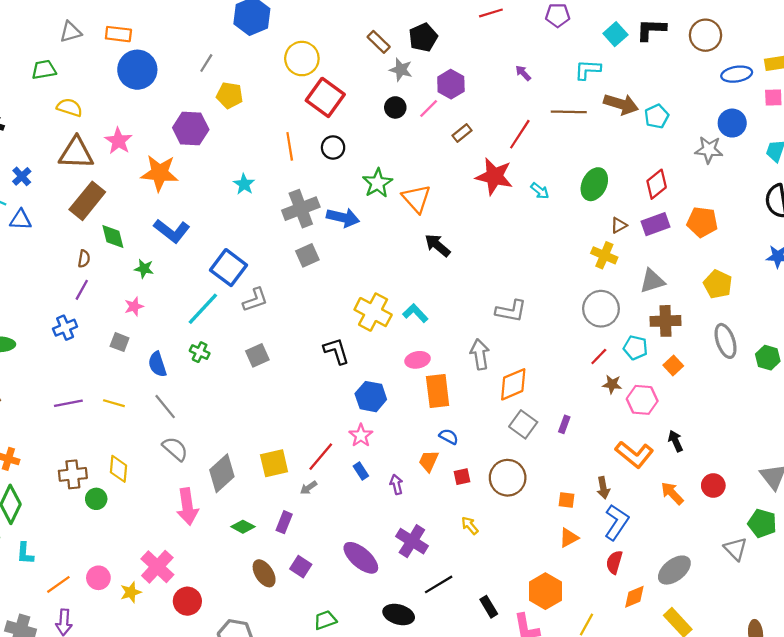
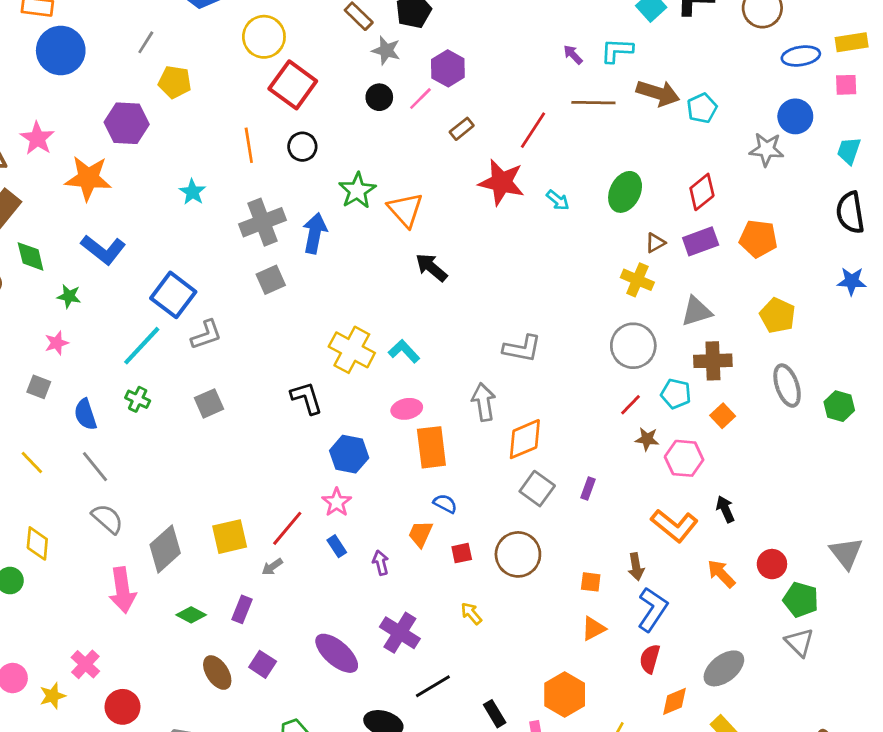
purple arrow: (523, 73) -> (573, 55), moved
blue arrow: (343, 218) -> (315, 233), turned -92
yellow line: (114, 403) -> (32, 462), turned 30
green pentagon: (762, 523) -> (801, 600), moved
pink cross: (157, 567) -> (85, 664), size x0.7

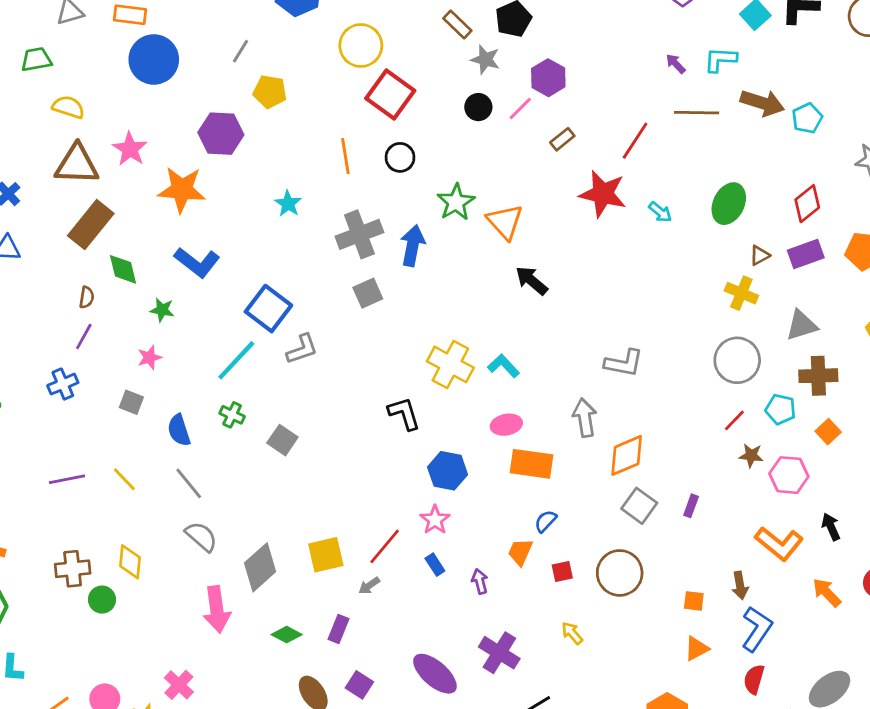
gray square: (209, 403) -> (282, 440), moved, turned -32
orange rectangle: (431, 447) -> (532, 464), turned -75
blue semicircle: (445, 504) -> (546, 521), turned -75

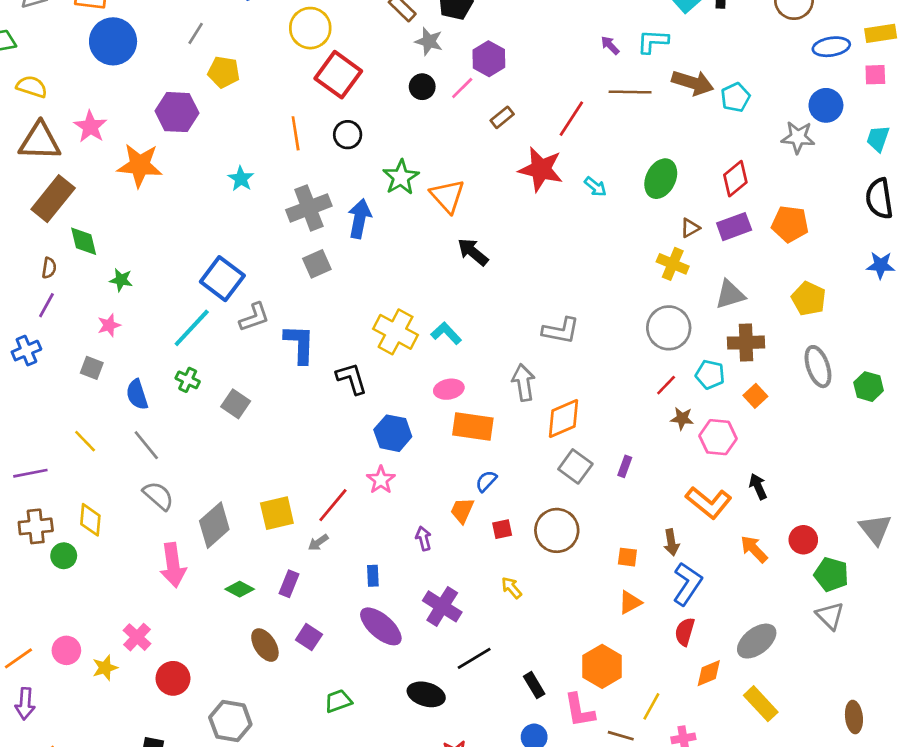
blue L-shape: (197, 262) -> (300, 344), moved, turned -126
purple line: (67, 479) -> (30, 473), moved
blue rectangle: (435, 565) -> (373, 576), moved, turned 30

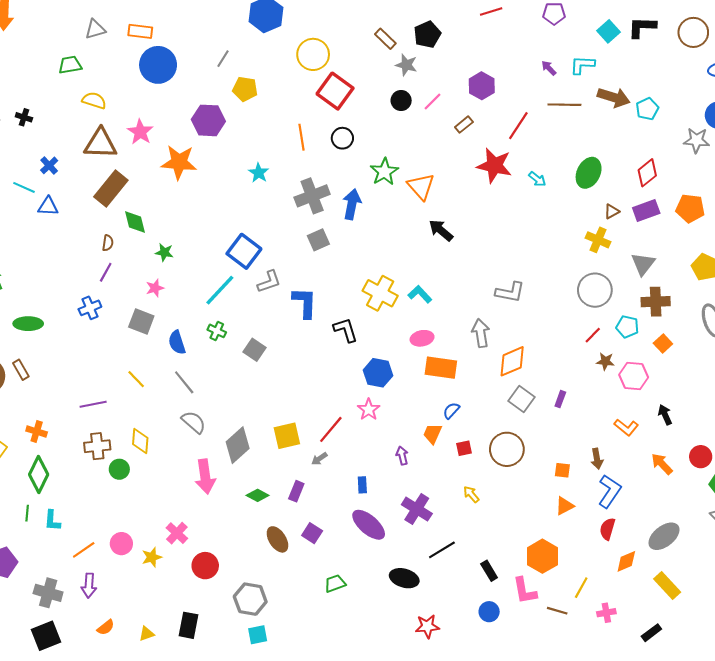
purple hexagon: (489, 59) -> (482, 86), moved
gray triangle: (730, 295) -> (643, 264), turned -35
gray square: (92, 368) -> (141, 322), size x1.4
orange L-shape: (709, 502) -> (626, 427), size x0.7

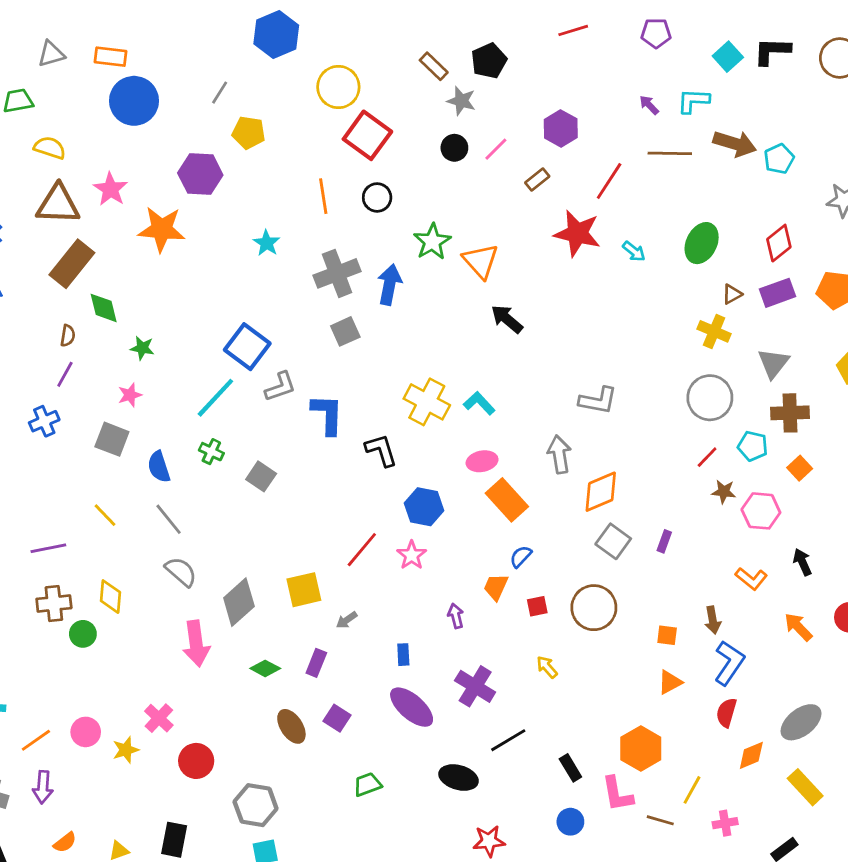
orange rectangle: (441, 368) -> (507, 500), turned 40
red line: (331, 429) -> (362, 550), moved

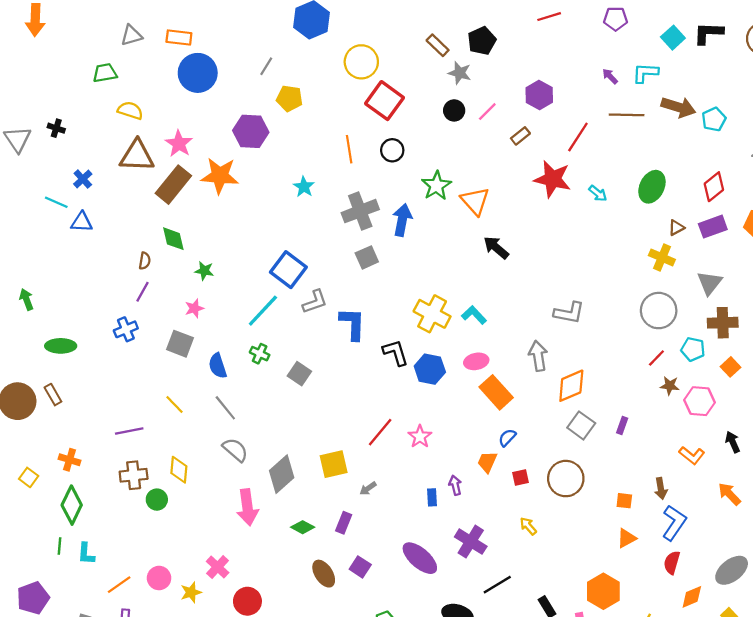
brown rectangle: (72, 264) -> (173, 185), moved
blue hexagon: (424, 507) -> (430, 369), moved
blue rectangle: (403, 655) -> (432, 497), moved

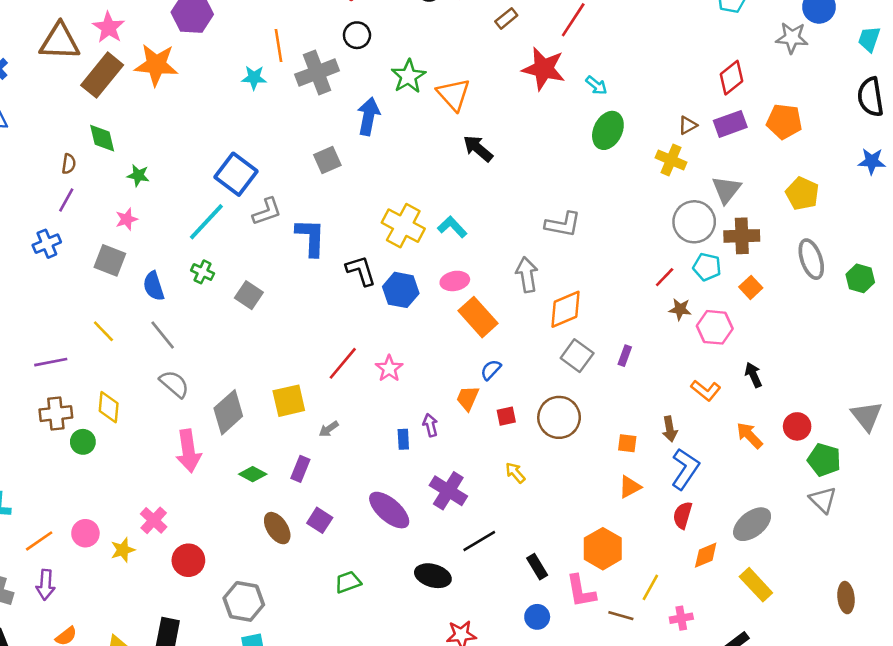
orange line: (349, 149) -> (278, 45), moved
cyan star: (304, 187) -> (254, 78), turned -30
green ellipse: (652, 187) -> (608, 130), moved
gray cross: (360, 211) -> (317, 73), moved
gray circle: (659, 311) -> (694, 222), moved

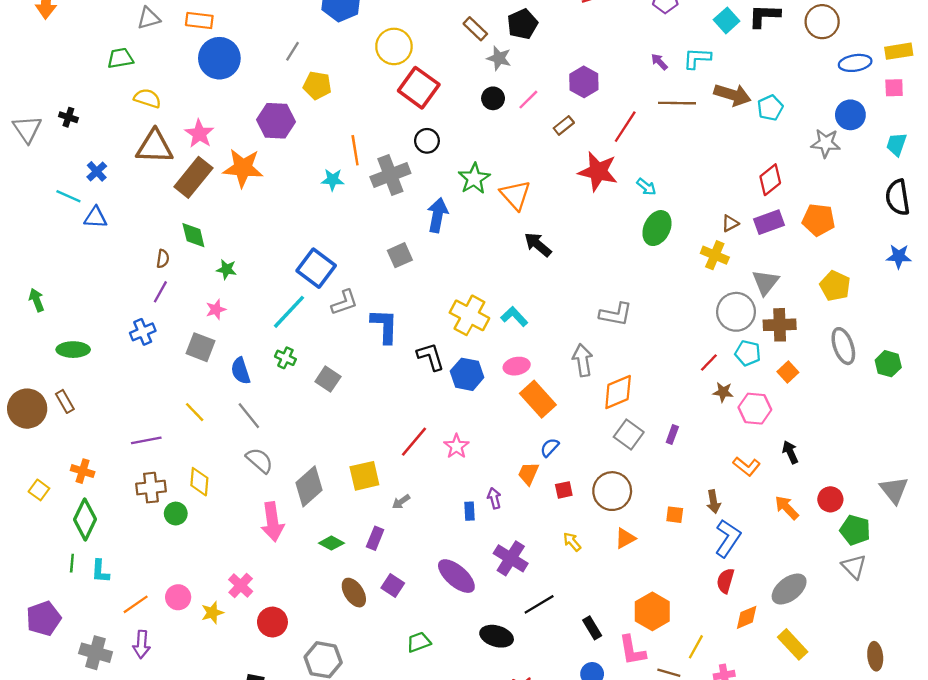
orange triangle: (630, 487) -> (625, 538), moved

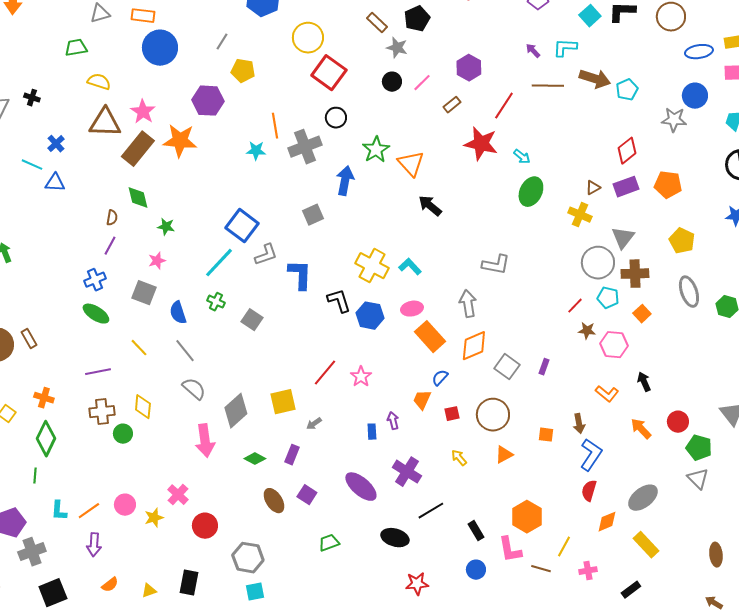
green ellipse: (73, 350) -> (96, 314), moved, turned 32
orange diamond: (618, 392) -> (474, 346), moved
cyan L-shape: (100, 571) -> (59, 511), moved
gray cross: (96, 653) -> (32, 552), moved, turned -36

